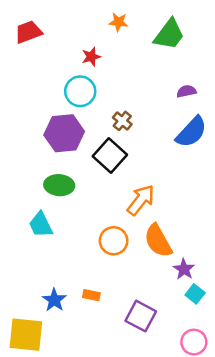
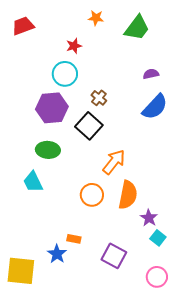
orange semicircle: (158, 241) -> (128, 195), turned -140
blue star: (54, 300) -> (57, 254), moved

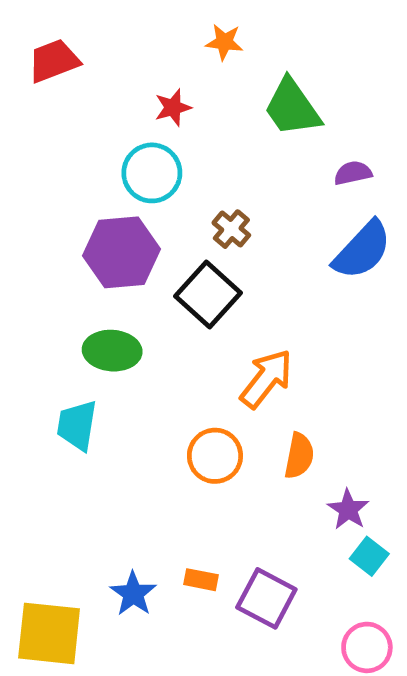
green trapezoid: (137, 28) -> (292, 107), moved, turned 108
cyan trapezoid: (33, 182) -> (77, 425), turned 35
orange semicircle: (128, 195) -> (299, 456), size x0.7
orange rectangle: (74, 239) -> (201, 580), moved

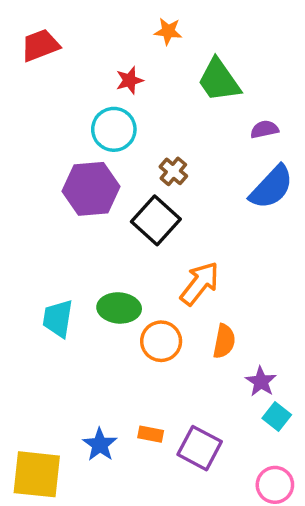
green ellipse: (112, 351) -> (119, 308), moved

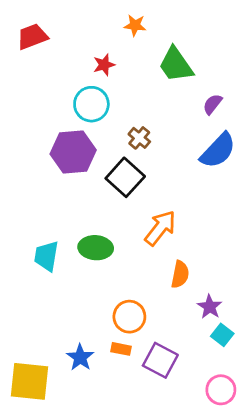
purple semicircle: (264, 129) -> (212, 104), turned -40
orange circle: (161, 341) -> (129, 317), moved

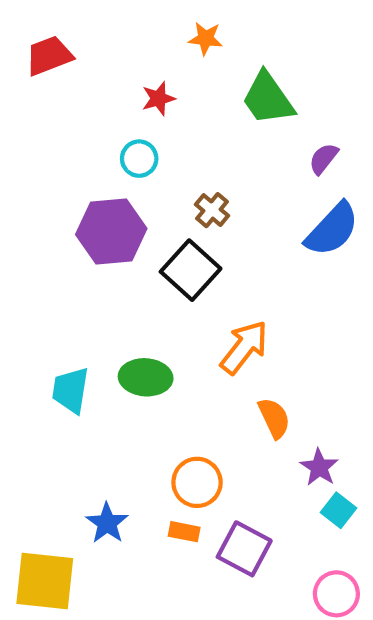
cyan circle: (91, 104) -> (139, 159), size x0.7
orange semicircle: (180, 274) -> (274, 418), turned -36
blue star: (80, 357) -> (107, 523), moved

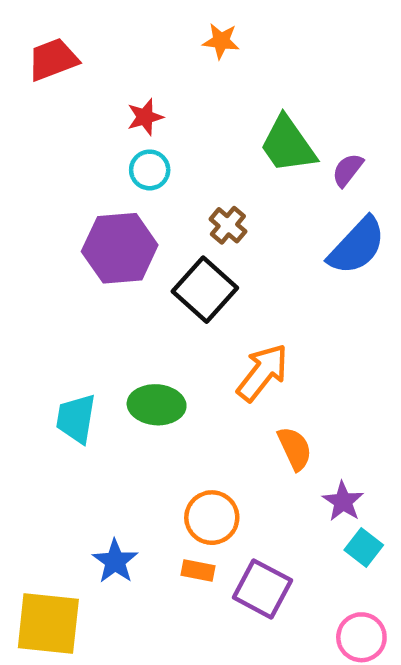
red star: (158, 99) -> (145, 117), moved
green trapezoid: (268, 99) -> (288, 145), moved

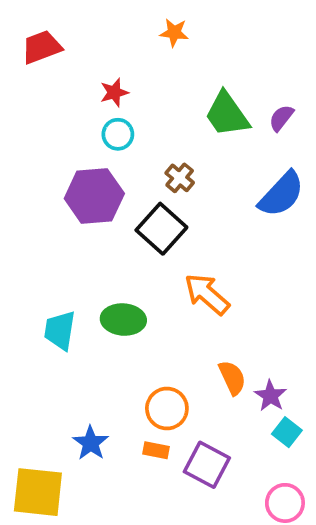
purple semicircle: (348, 170) -> (281, 118), moved
orange arrow: (262, 373) -> (207, 294), turned -87
orange semicircle: (295, 449) -> (232, 378), moved

